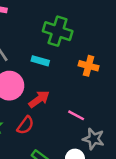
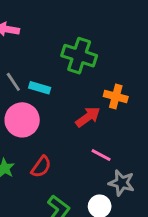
cyan rectangle: (40, 61) -> (40, 88), moved
red arrow: (39, 99) -> (88, 117), moved

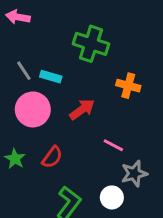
red arrow: (88, 117) -> (82, 109), moved
gray star: (122, 183) -> (134, 174), turned -30

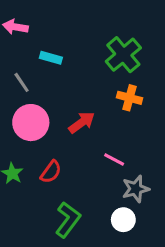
green cross: (91, 44) -> (123, 55), moved, turned 32
cyan rectangle: (51, 77) -> (51, 58), moved
white circle: (112, 197) -> (123, 220), moved

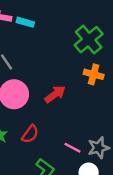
cyan rectangle: (51, 58) -> (25, 22), moved
pink line: (114, 160) -> (72, 148), moved

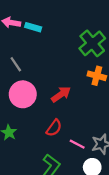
red semicircle: (30, 134) -> (54, 128), moved

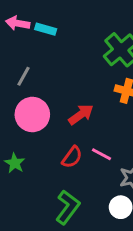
gray line: (16, 64) -> (24, 76), turned 63
pink line: (77, 144) -> (102, 154), moved

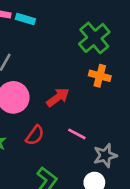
red semicircle: (72, 157) -> (35, 135), moved

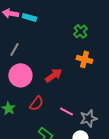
green cross: (94, 38) -> (80, 31), size x0.6
pink line: (77, 134) -> (66, 111), moved

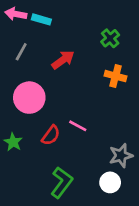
gray line: (14, 49) -> (21, 52), moved
red arrow: (53, 75) -> (63, 60), moved
pink line: (66, 111) -> (78, 126), moved

